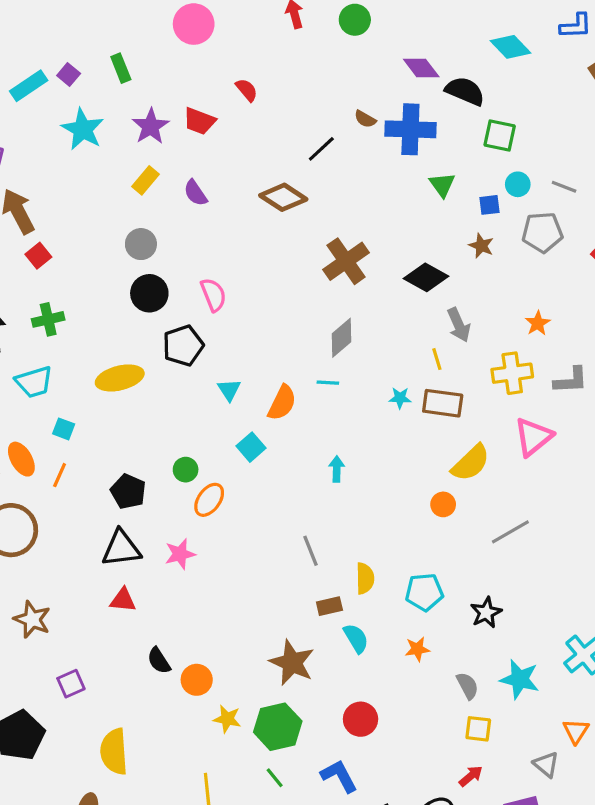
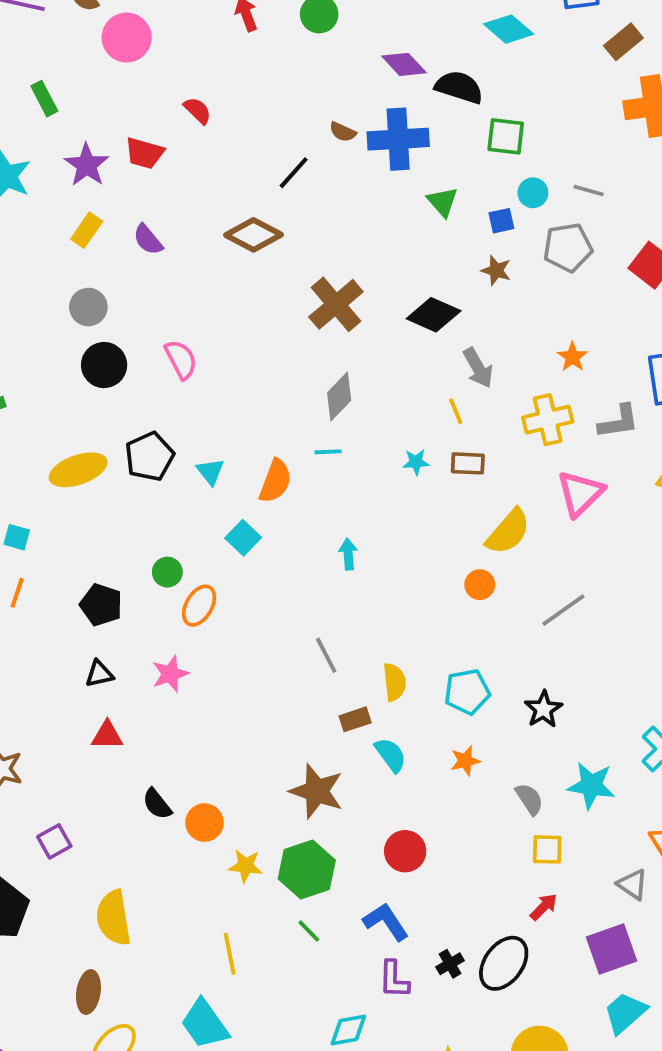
black pentagon: (183, 346) -> (149, 456), moved
brown rectangle: (443, 403) -> (468, 463), size x0.7
black triangle: (121, 548) -> (99, 674), size x0.6

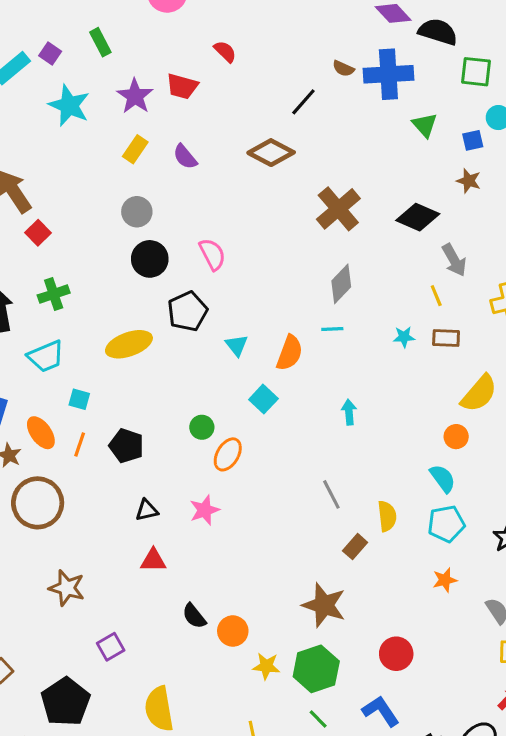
black pentagon: (149, 456) -> (188, 311), moved
black pentagon: (101, 605) -> (126, 446), moved
brown rectangle: (355, 719) -> (355, 547), turned -30
cyan semicircle: (391, 755) -> (443, 478), moved

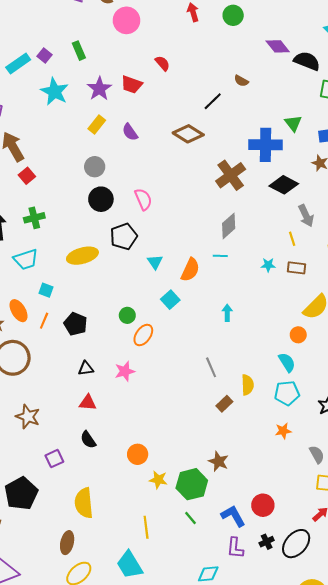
blue cross: (388, 74) -> (266, 145), moved
brown star: (324, 605) -> (219, 461), moved, size x0.7
black semicircle: (194, 616) -> (88, 440), moved
red circle: (396, 654) -> (263, 505), moved

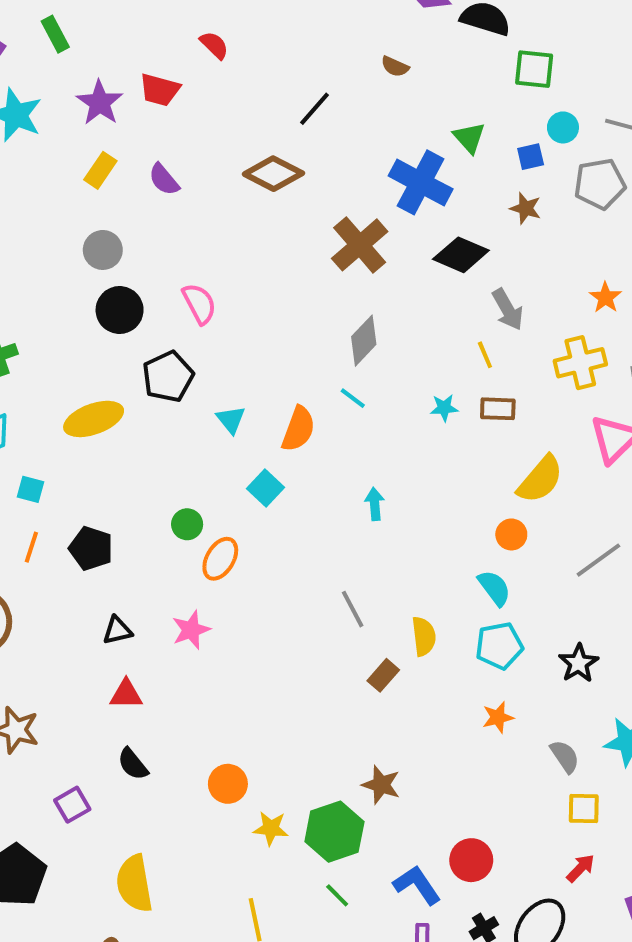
brown semicircle: (241, 81) -> (395, 67), moved
blue cross: (266, 145) -> (421, 182), turned 32
cyan line: (220, 256) -> (353, 398), turned 40

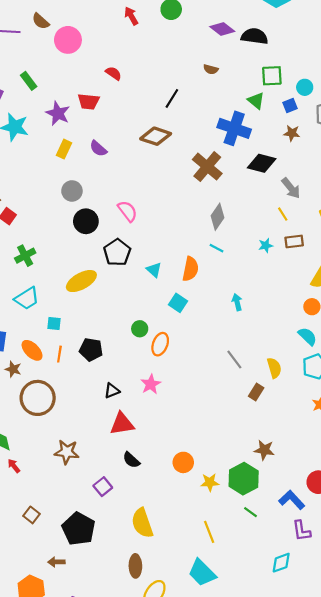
green square: (534, 69) -> (272, 76), moved
red triangle: (126, 694) -> (122, 424), size x1.4

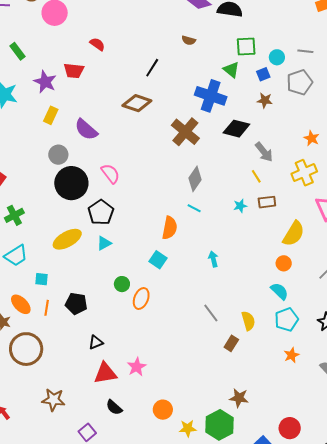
purple semicircle: (98, 149) -> (86, 130), moved, size x1.4
black circle: (86, 221) -> (71, 183), size x1.4
cyan triangle: (154, 270) -> (104, 243), moved, turned 49
pink star: (151, 384) -> (137, 367), moved

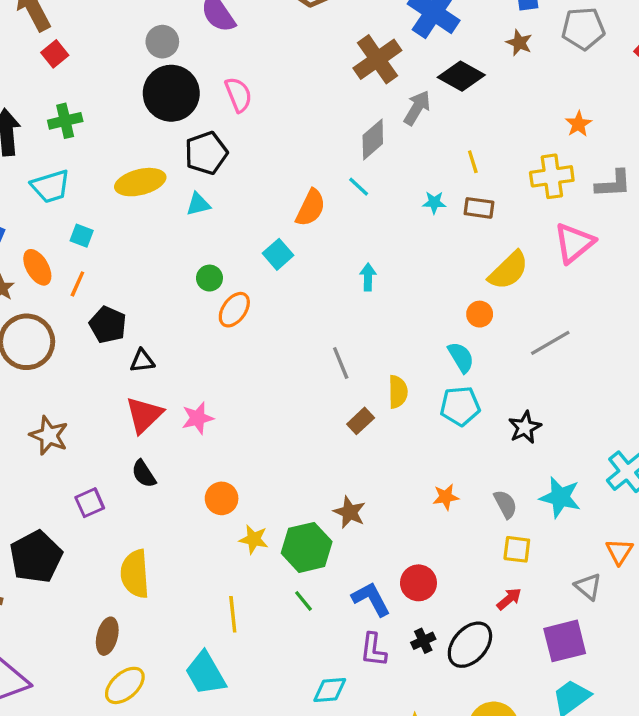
gray arrow: (264, 152) -> (417, 108), moved, turned -125
black pentagon: (76, 304) -> (108, 325), moved
orange star: (292, 355) -> (446, 497), moved
red triangle: (105, 373) -> (144, 415), turned -50

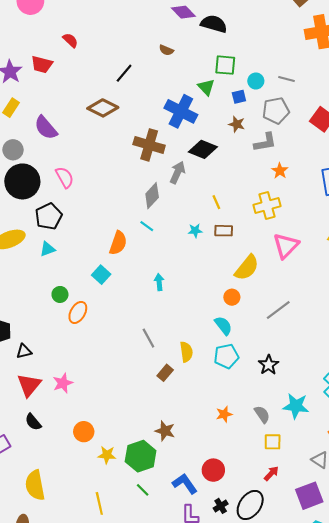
brown cross: (377, 59) -> (149, 145), turned -32
gray L-shape: (613, 184) -> (265, 142), moved

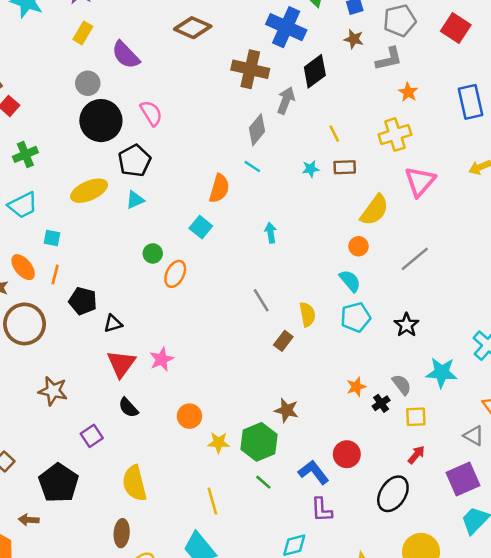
black diamond: (203, 149) -> (315, 71), turned -56
black cross: (221, 506) -> (381, 403), moved

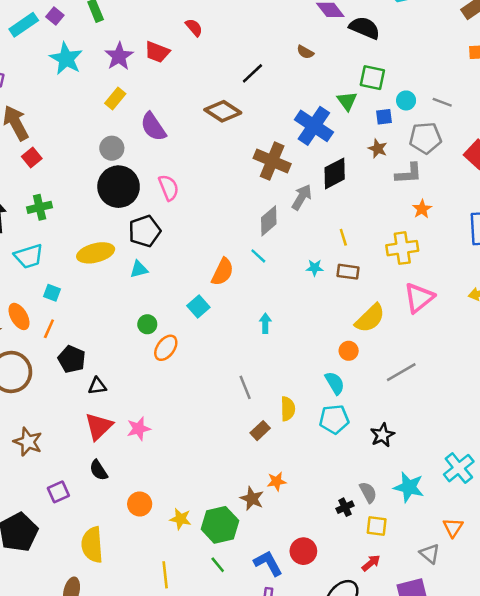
orange star: (356, 387) -> (277, 481), moved
orange circle: (189, 416) -> (140, 504), moved

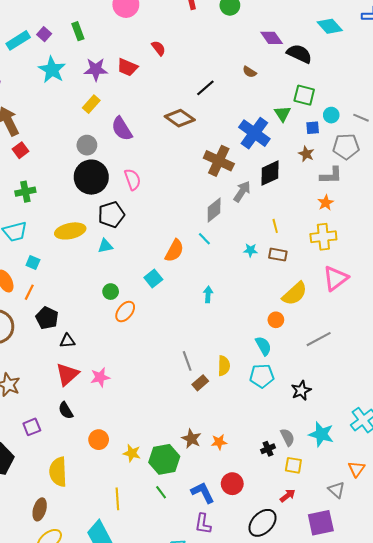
purple star: (119, 56) -> (96, 69), turned 30
orange star: (422, 209) -> (326, 203), moved
gray line: (245, 387) -> (187, 361), moved
orange star: (277, 481) -> (219, 442), moved

